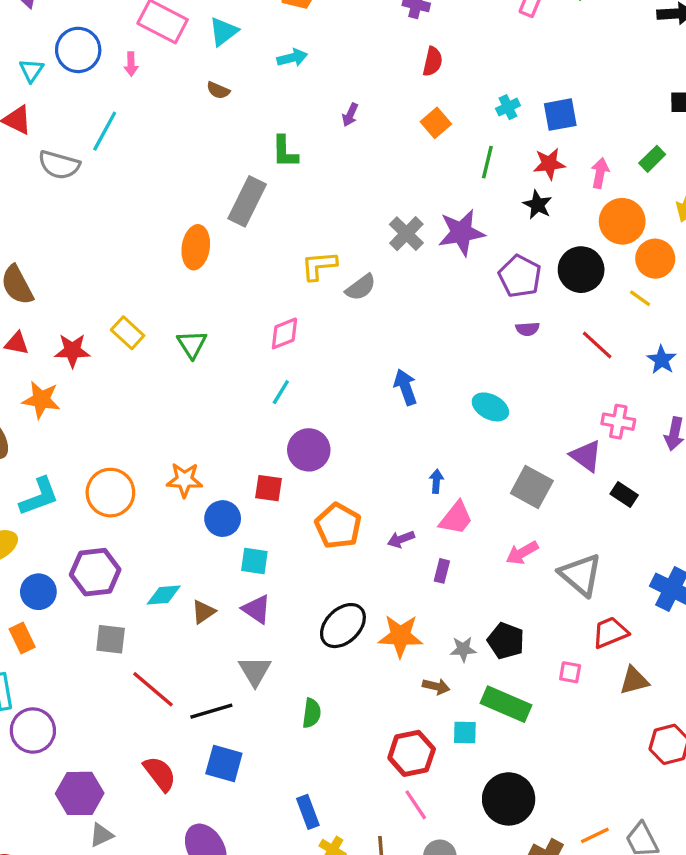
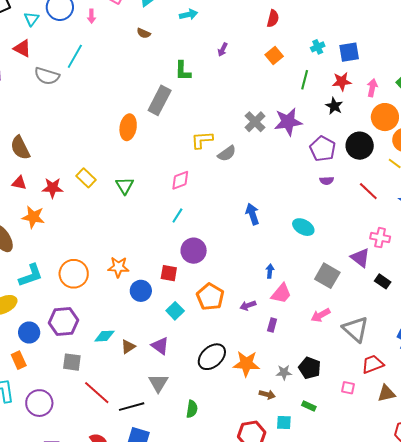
cyan square: (254, 561) -> (175, 311), moved, turned 36
green rectangle: (506, 704) -> (309, 406), size x0.5
purple circle: (33, 731) -> (39, 403), moved

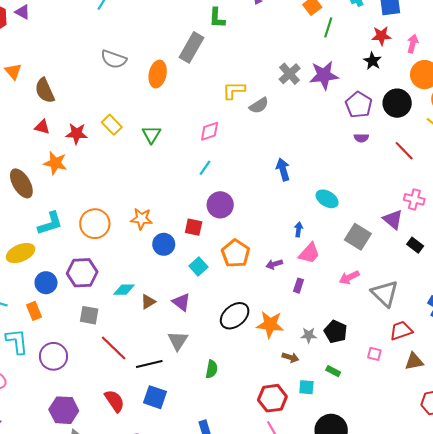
gray semicircle: (47, 76) -> (114, 59), moved
green line: (305, 80) -> (328, 27), moved
cyan ellipse: (303, 227) -> (327, 199), moved

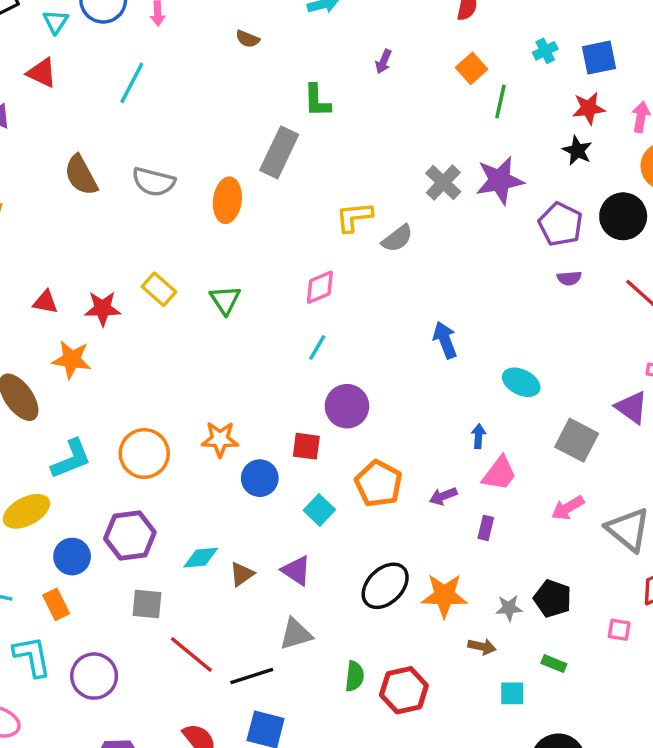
brown semicircle: (45, 91) -> (81, 175), moved
gray triangle: (178, 341) -> (296, 634), turned 45
red hexagon: (272, 398) -> (404, 690), moved

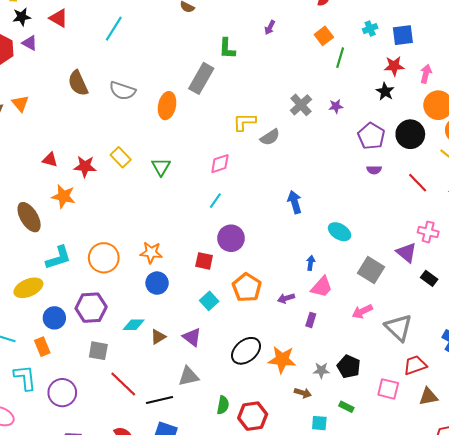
purple star: (500, 180) -> (336, 106), size x0.5
blue circle: (260, 478) -> (157, 283), moved
pink square: (619, 630) -> (388, 389), size x1.5

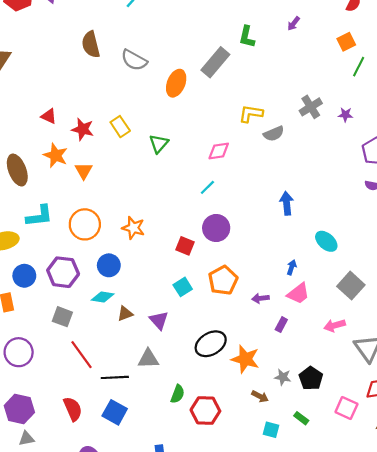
orange triangle: (20, 103) -> (84, 171), moved
blue circle: (157, 283) -> (109, 265), moved

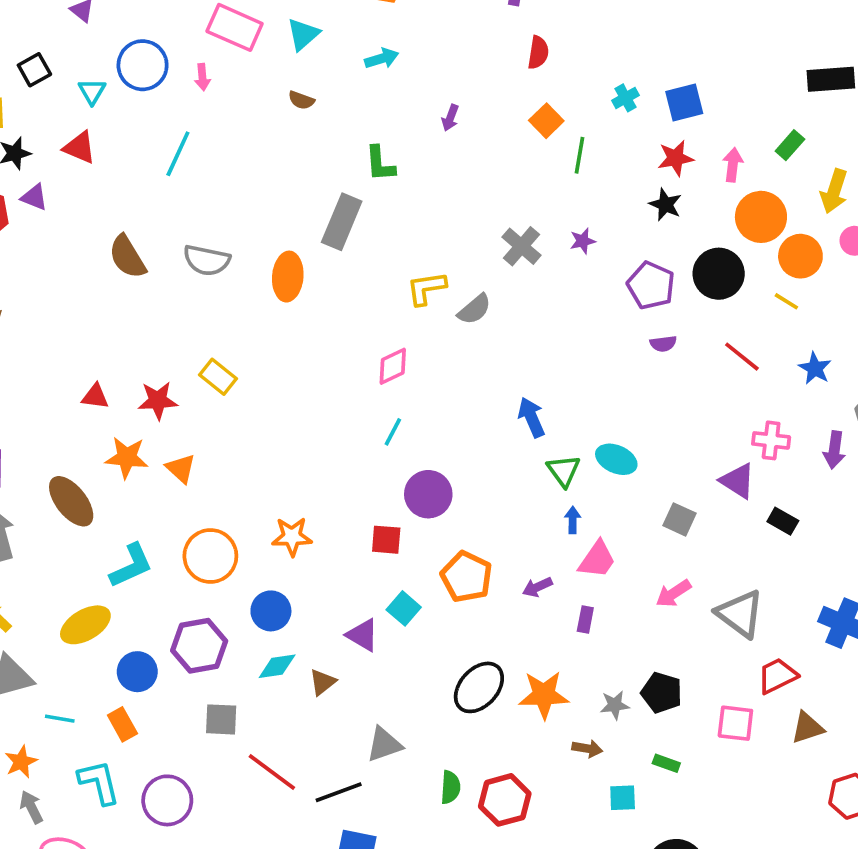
green triangle: (159, 144) -> (564, 471), moved
gray square: (351, 286) -> (679, 519), size x0.7
purple triangle: (159, 320) -> (363, 635), moved

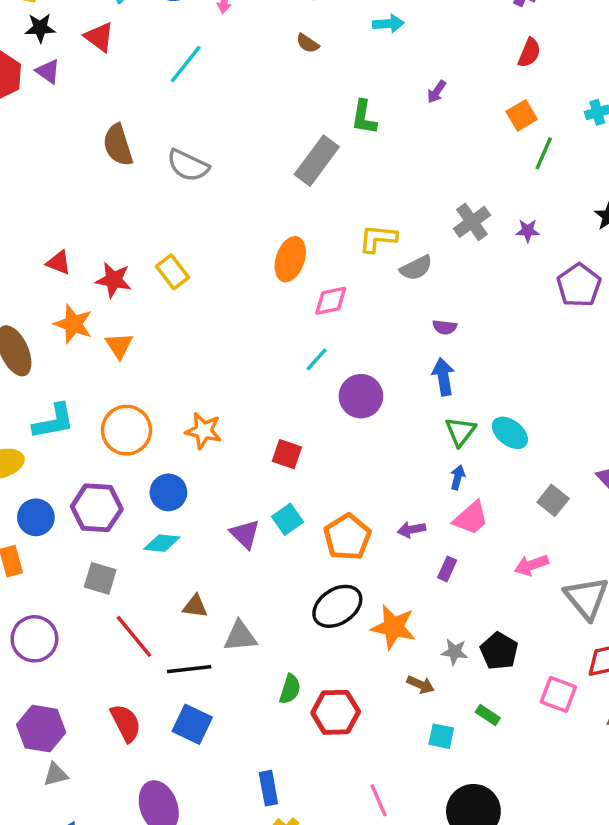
orange ellipse: (288, 277) -> (290, 259), moved
purple semicircle: (663, 344) -> (445, 327), moved
purple circle: (428, 494) -> (361, 396), moved
orange pentagon: (467, 577) -> (347, 537), moved
brown triangle: (323, 682) -> (195, 606), moved, turned 32

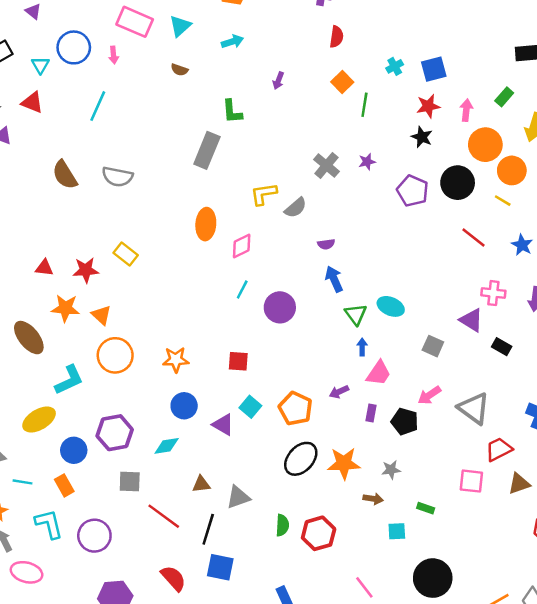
orange circle: (126, 430) -> (115, 355), moved
blue circle: (168, 492) -> (184, 406), moved
black pentagon: (499, 651) -> (405, 421), moved
black line: (189, 669) -> (208, 529), turned -52

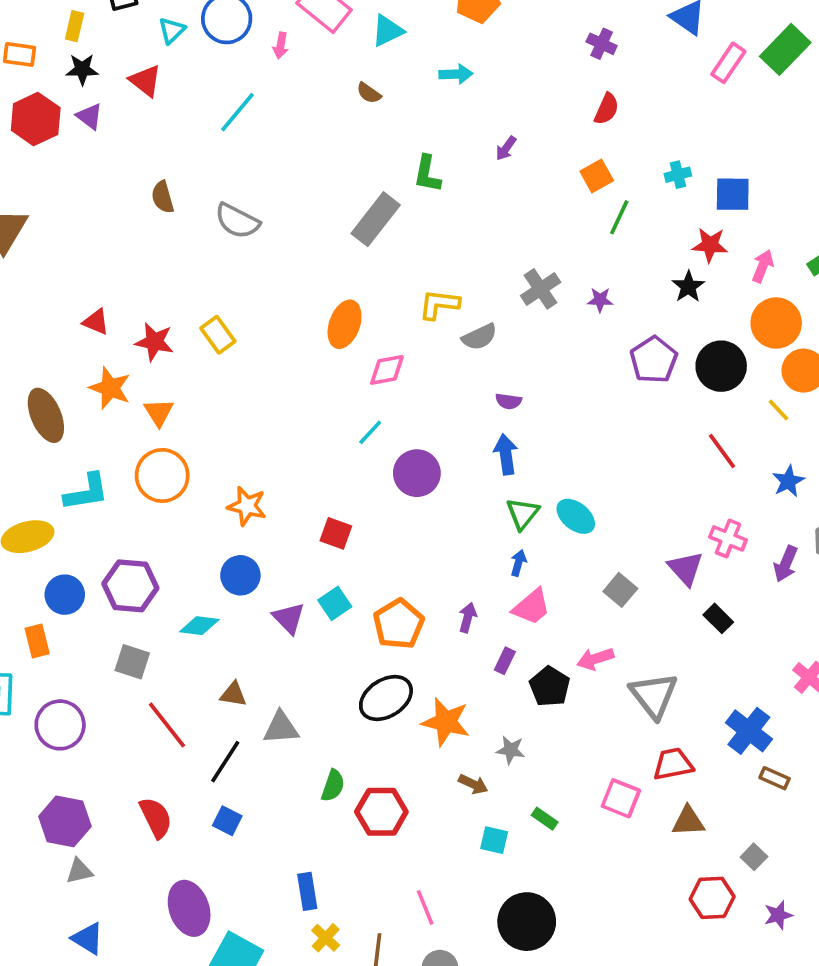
brown semicircle: (65, 175) -> (163, 197), size x0.7
purple arrow: (339, 392) -> (468, 618), turned 114
blue square: (220, 567) -> (227, 821), size x0.7

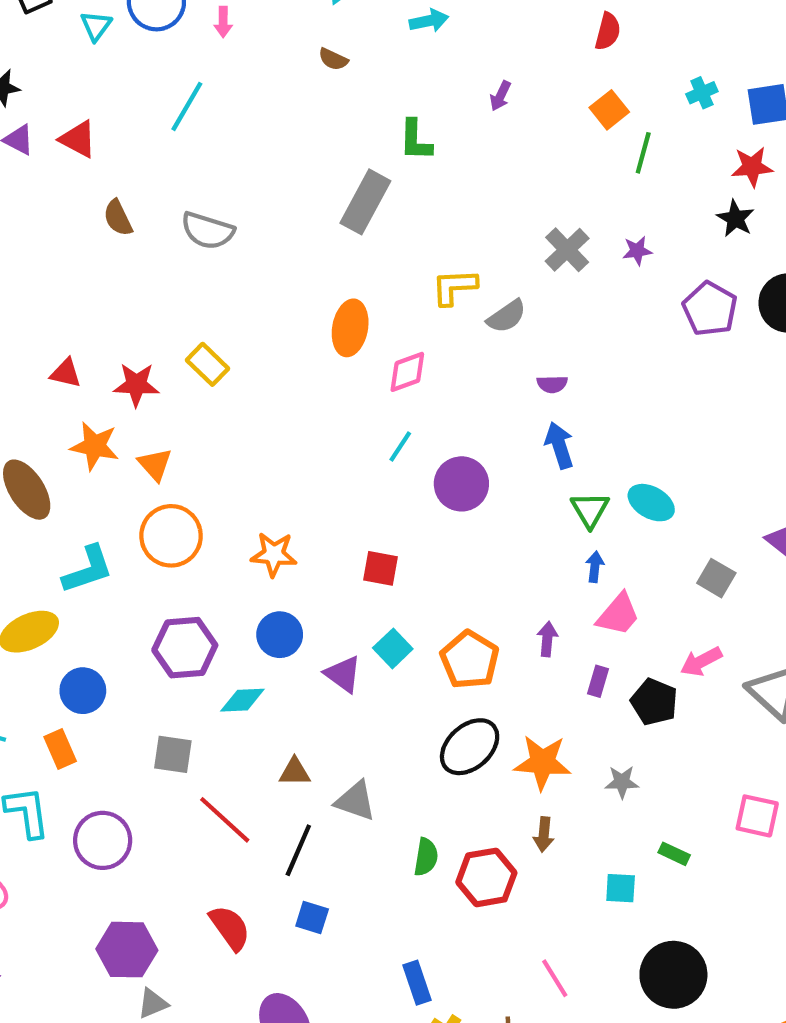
red triangle: (145, 81) -> (78, 139), moved
purple hexagon: (130, 586) -> (185, 648), moved
gray triangle: (281, 728) -> (355, 801), turned 33
brown arrow: (473, 784) -> (544, 834), moved, turned 80

